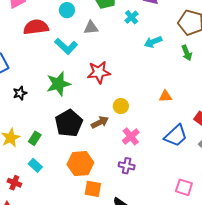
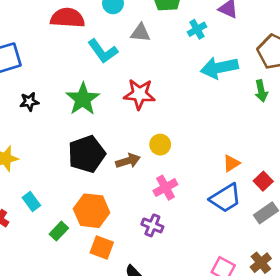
cyan arrow: (153, 42) -> (219, 68), size x1.5
green star: (58, 84) -> (83, 99), turned -30
orange triangle: (165, 96) -> (231, 163), moved, turned -40
green rectangle: (35, 138) -> (59, 231), moved

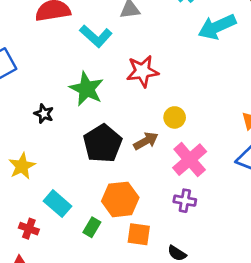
black star: (29, 102) -> (44, 114), moved, turned -30
pink cross: (165, 188) -> (190, 160), size x1.4
cyan rectangle: (31, 202) -> (58, 204), size x1.4

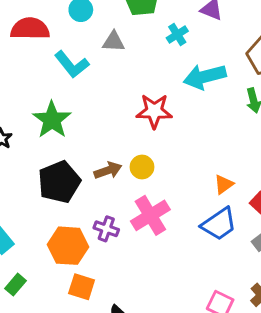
red star: (142, 71) -> (154, 111), moved
brown arrow: (146, 141) -> (108, 170), moved
purple cross: (185, 201) -> (106, 229), moved
green rectangle: (92, 227) -> (16, 285), moved

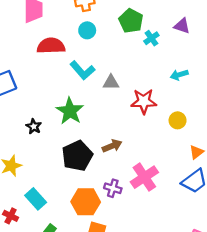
cyan cross: (177, 34) -> (151, 38), moved
gray triangle: (114, 42) -> (111, 82), moved
cyan arrow: (205, 77) -> (179, 75), size x0.6
yellow circle: (142, 167) -> (178, 120), moved

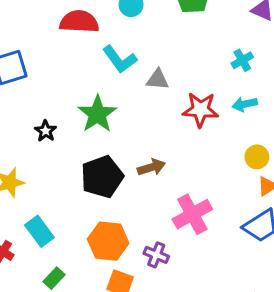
cyan cross: (151, 38) -> (242, 60), moved
cyan arrow: (179, 75) -> (245, 104), moved
yellow circle: (178, 120) -> (257, 157), moved
purple cross: (113, 188) -> (156, 255), moved

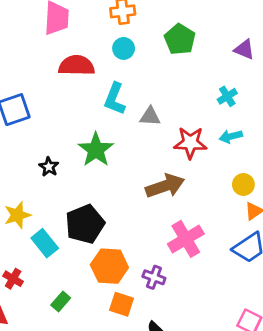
cyan L-shape: (120, 59) -> (115, 99), turned 60
brown arrow: (151, 167) -> (165, 186), moved, size x1.5
black pentagon: (102, 177) -> (85, 224), moved
cyan rectangle: (39, 231) -> (45, 243), moved

